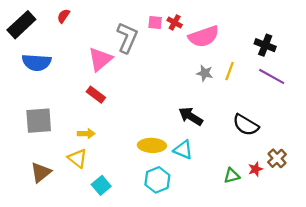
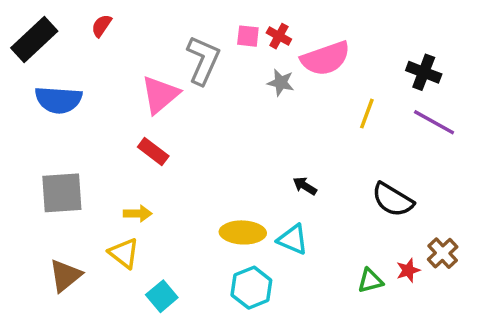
gray star: (205, 73) -> (281, 83), moved
black arrow: (191, 116) -> (305, 186), size x0.6

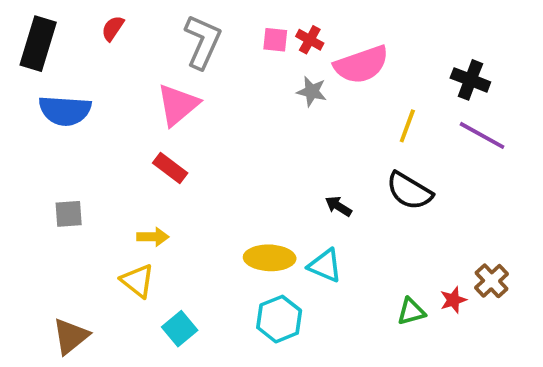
black rectangle: (34, 39) -> (38, 44), turned -30
gray L-shape: (203, 60) -> (203, 42), moved
gray square: (62, 193) -> (69, 214), size x0.6
black semicircle: (393, 200) -> (409, 191), moved
brown triangle: (65, 276) -> (71, 336), moved

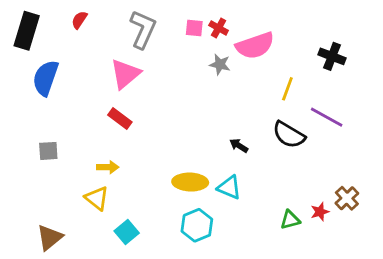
blue semicircle: (65, 111) -> (46, 78), turned 105
purple line: (482, 135) -> (327, 117), moved

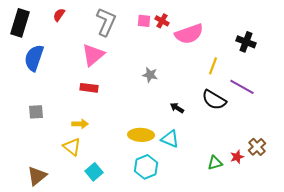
gray star: (220, 64) -> (150, 75), moved
red rectangle: (120, 119) -> (89, 88), turned -30

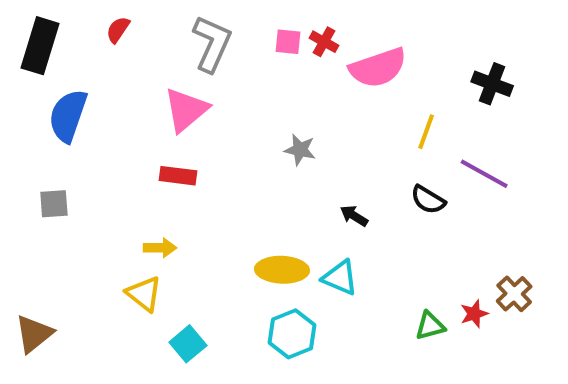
black semicircle: (214, 100) -> (428, 200), size x0.7
gray square: (36, 112) -> (54, 204), moved
brown triangle: (37, 176) -> (34, 334), moved

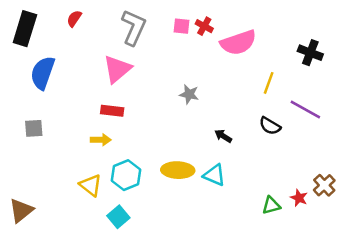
yellow arrow: (160, 248) -> (101, 140), moved
red star: (474, 314) -> (299, 198), turned -30
cyan hexagon: (292, 334) -> (126, 175), moved

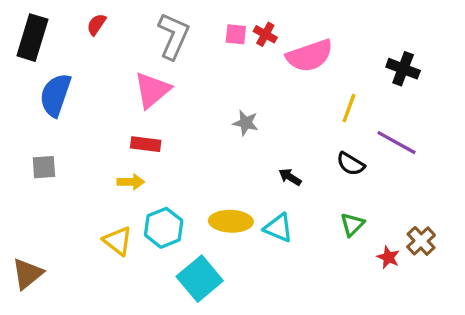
green triangle: (271, 205) -> (352, 225), moved, turned -30
cyan square: (118, 217) -> (200, 279), moved, size x1.5

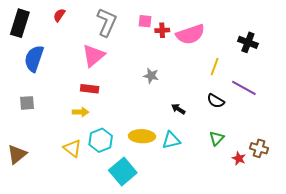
red cross: (265, 34) -> (162, 30), moved, turned -32
cyan triangle: (278, 228) -> (171, 140), turned -36
brown cross: (421, 241) -> (259, 148), turned -30
brown triangle: (28, 274) -> (17, 154), moved

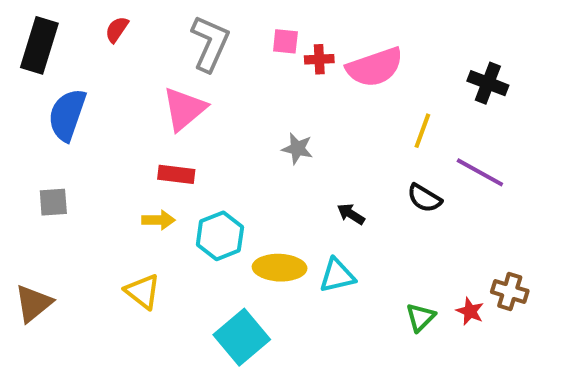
green triangle: (217, 138) -> (420, 317), moved
cyan hexagon: (101, 140) -> (220, 236), moved

